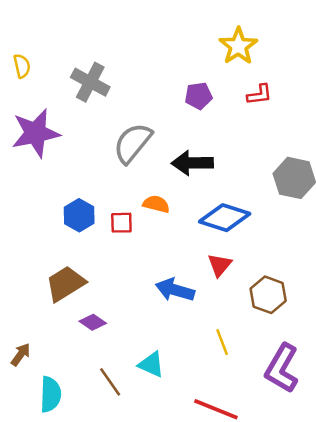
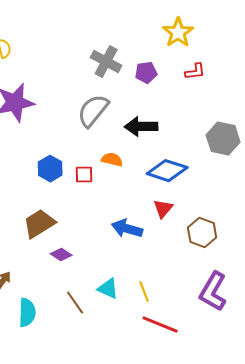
gray cross: (90, 82) -> (106, 62), moved
yellow line: (222, 342) -> (144, 292), moved

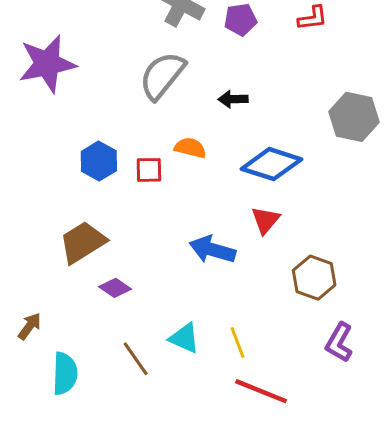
black arrow: (141, 127) -> (233, 99), size x0.6
brown hexagon: (202, 233) -> (314, 278), moved
purple L-shape: (213, 292) -> (339, 343), size x0.7

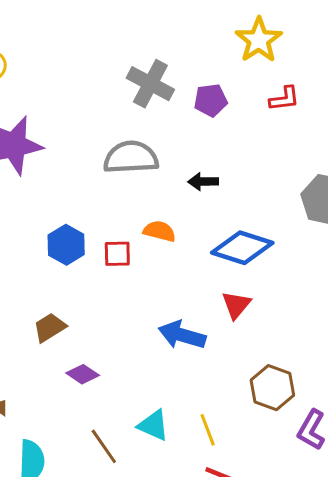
gray semicircle: (162, 76) -> (131, 157), turned 48
brown trapezoid: (83, 242) -> (50, 327), size x0.7
brown hexagon: (314, 278) -> (272, 388), moved

